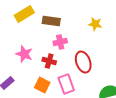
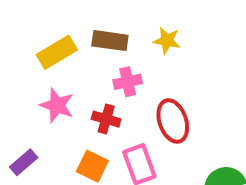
yellow rectangle: (24, 14) -> (57, 52), moved
yellow star: (95, 24) -> (167, 41), moved

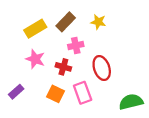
brown rectangle: (110, 41) -> (66, 22), turned -54

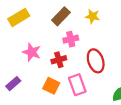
yellow rectangle: (35, 29) -> (19, 17), moved
red cross: (63, 67) -> (59, 60), turned -32

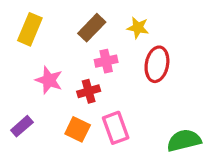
yellow rectangle: (19, 17) -> (30, 29), turned -36
red ellipse: (96, 61) -> (157, 64), moved, turned 30

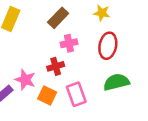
yellow star: (138, 28) -> (102, 13), moved
pink star: (49, 80) -> (25, 80), moved
green semicircle: (184, 141) -> (116, 82), moved

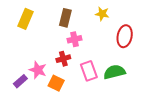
brown rectangle: (58, 18) -> (65, 18), turned -30
red ellipse: (108, 46) -> (125, 36), moved
pink rectangle: (76, 94) -> (89, 71), moved

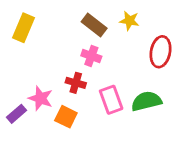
brown rectangle: (65, 18) -> (94, 25), moved, turned -66
pink cross: (75, 39) -> (91, 56), turned 32
red cross: (63, 59) -> (76, 83), turned 32

